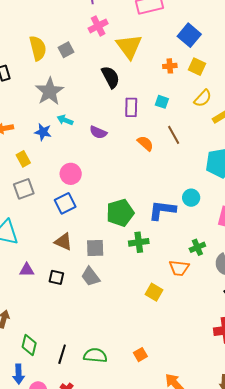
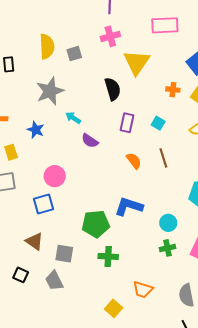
cyan arrow: (65, 120) -> (73, 118), moved
blue L-shape: (162, 210) -> (129, 206), moved
green cross: (197, 247) -> (167, 248), moved

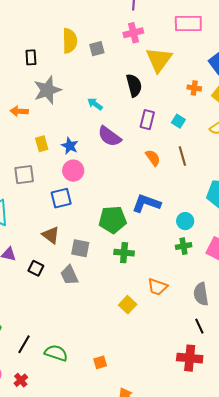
gray star: (50, 91) -> (47, 90), moved
cyan arrow: (73, 118) -> (95, 104), moved
blue star: (36, 130) -> (70, 146), moved
purple semicircle: (90, 141) -> (109, 136), size x1.4
yellow rectangle: (11, 152) -> (42, 144), moved

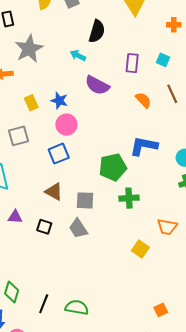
black semicircle: (134, 85) -> (97, 31), moved, turned 40
orange square: (100, 362) -> (161, 310), moved

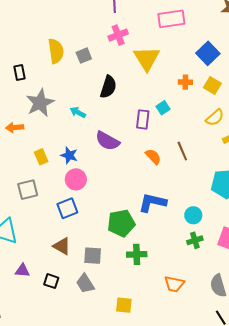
cyan arrow: (78, 55) -> (78, 112), moved
cyan square: (163, 60) -> (163, 108), moved, turned 32
yellow square: (140, 249) -> (124, 305), moved, turned -30

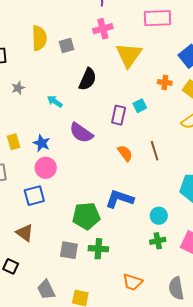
gray star: (40, 103) -> (18, 88), size x0.5
gray square: (93, 256) -> (69, 250), moved
gray trapezoid: (85, 284) -> (46, 290), moved

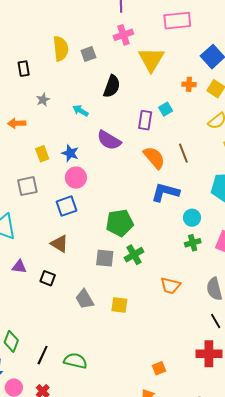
orange semicircle: (125, 153) -> (154, 158), size x1.4
blue L-shape: (120, 199) -> (165, 192), moved
green cross: (98, 249) -> (134, 255), turned -30

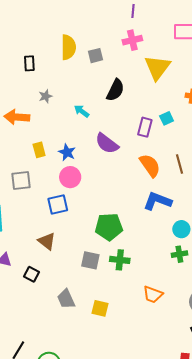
orange arrow: (17, 123) -> (17, 117), size x1.4
green cross: (134, 255) -> (120, 260), turned 30

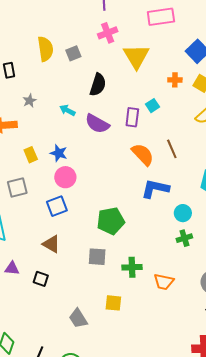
purple semicircle: (107, 143) -> (97, 124), moved
green cross: (120, 260) -> (132, 267), moved
gray trapezoid: (66, 299) -> (78, 318), moved

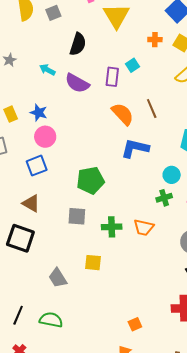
cyan circle: (183, 213) -> (172, 175), moved
black square: (41, 279) -> (20, 238), size x1.8
orange trapezoid: (164, 282) -> (144, 227), moved

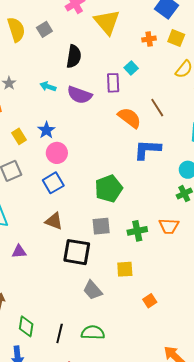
blue star: (39, 113) -> (46, 130), turned 30
black square: (20, 238) -> (77, 252), moved
orange square: (135, 324) -> (150, 301), moved

